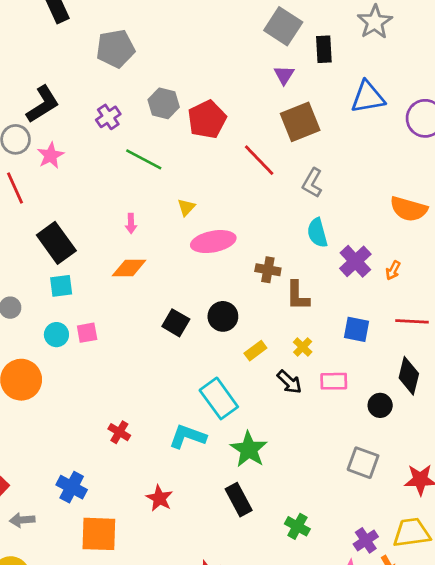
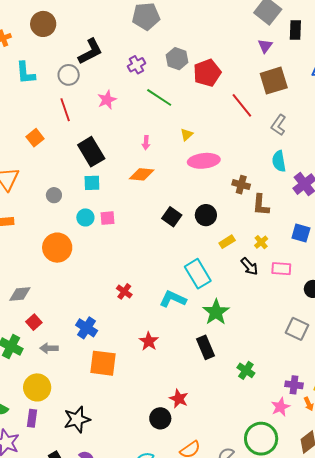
pink star: (51, 155) -> (107, 100), moved
purple cross: (366, 540) -> (294, 385), turned 36

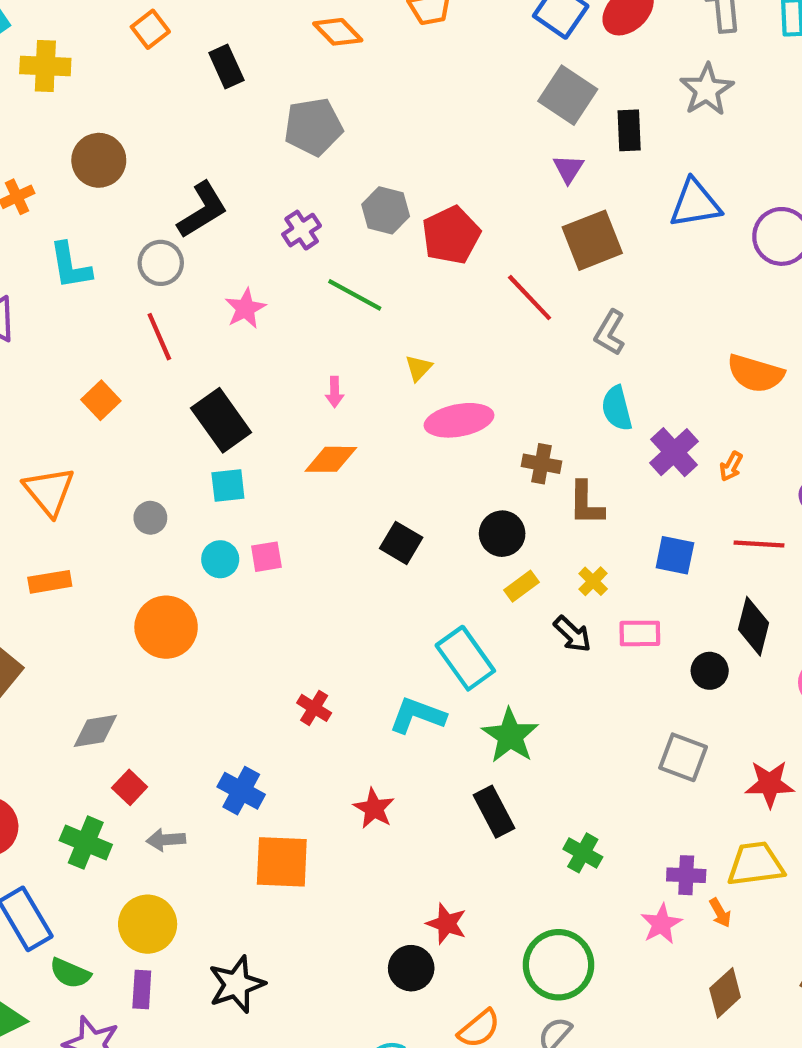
black circle: (206, 215) -> (502, 534), moved
green circle: (261, 439) -> (559, 965), moved

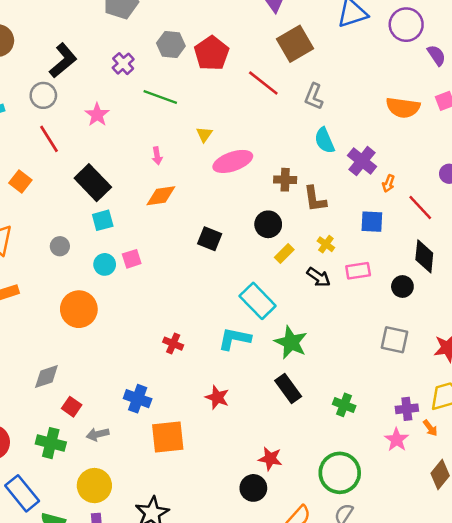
orange arrow: (731, 466) -> (388, 183), moved
red line: (759, 544) -> (420, 208), turned 52

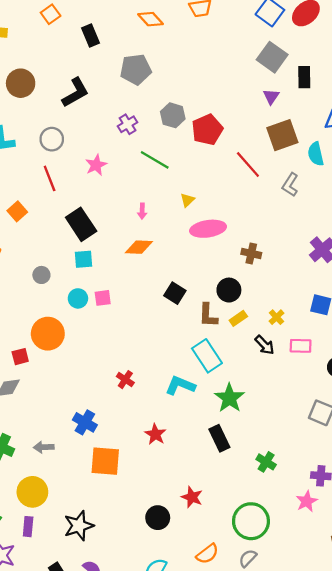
black L-shape: (63, 61) -> (75, 93), moved
cyan semicircle: (325, 140) -> (316, 154), moved
brown L-shape: (315, 199) -> (208, 315), moved
red square: (72, 407) -> (20, 357), moved, turned 30
black circle: (253, 488) -> (158, 518), moved

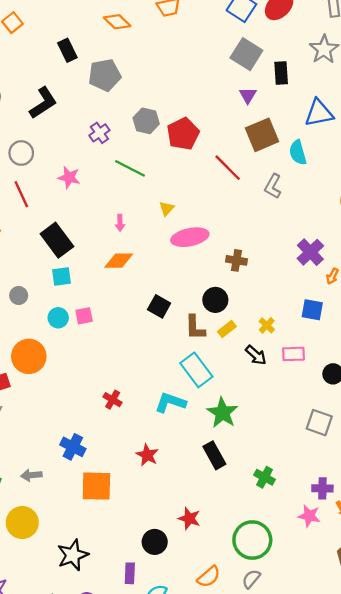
black rectangle: (90, 36) -> (67, 50), moved
pink star: (96, 165) -> (69, 177), turned -30
pink star: (307, 501) -> (309, 516), turned -30
purple rectangle: (28, 527) -> (130, 573), moved

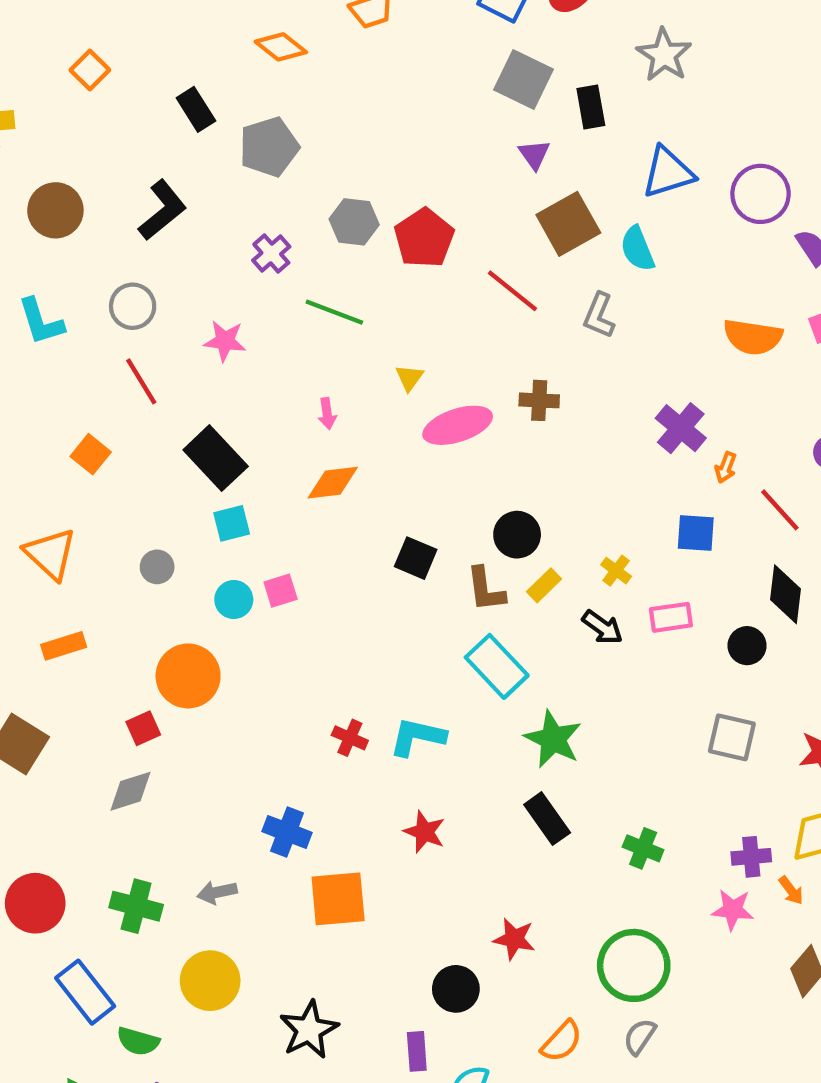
brown cross: (236, 260) -> (539, 400), moved
cyan L-shape: (170, 403) -> (417, 737), moved

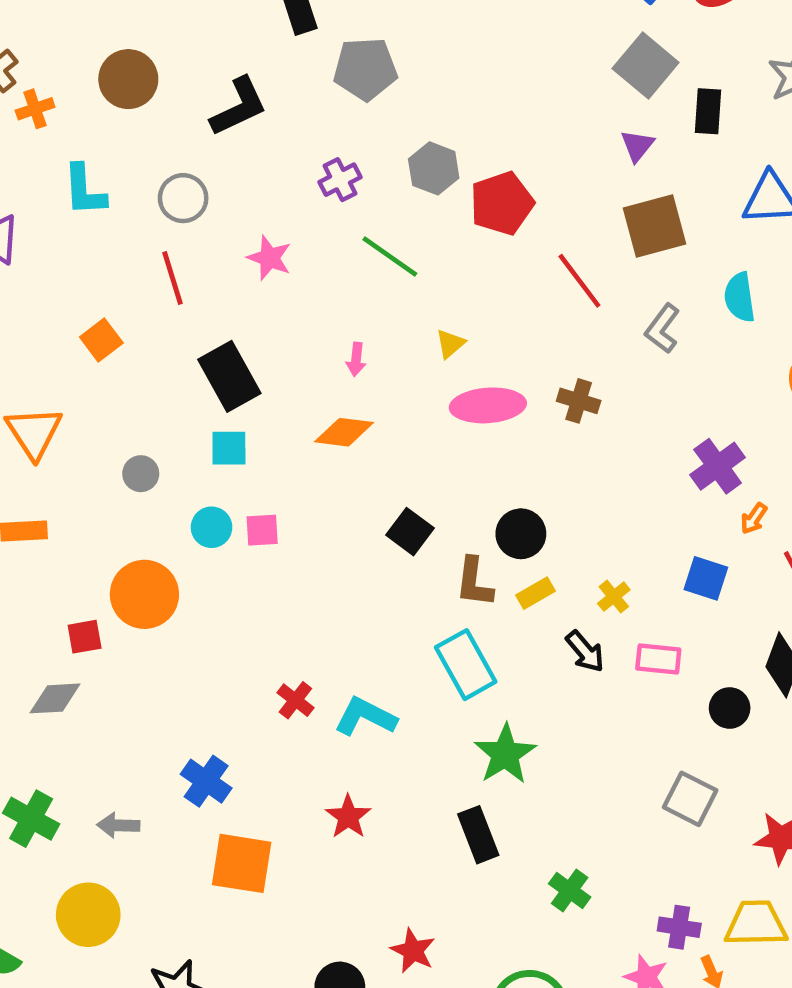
cyan semicircle: (637, 249) -> (740, 297), moved

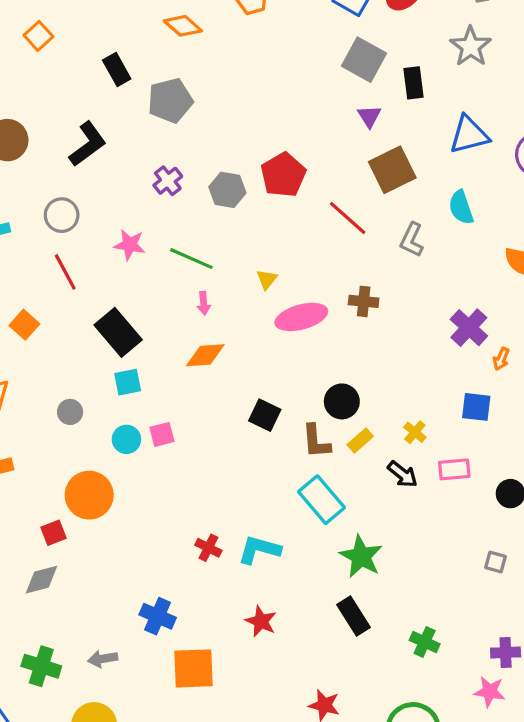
gray hexagon: (434, 168) -> (227, 190), moved
green line: (390, 256) -> (191, 259), moved
gray square: (690, 799) -> (496, 562), size x0.6

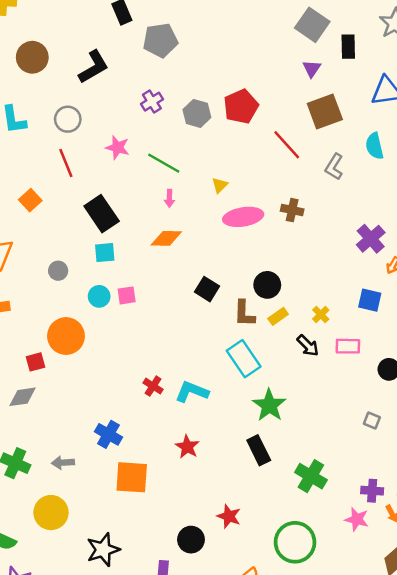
green cross: (425, 642) -> (311, 476), size x1.4

